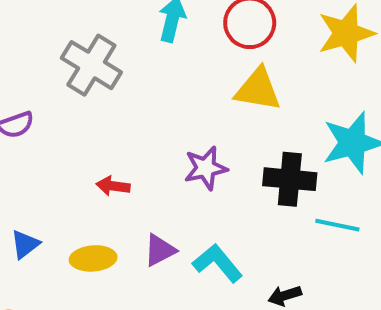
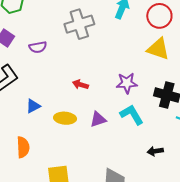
gray cross: (91, 65) -> (79, 24), turned 32
cyan L-shape: (218, 263) -> (132, 115), moved

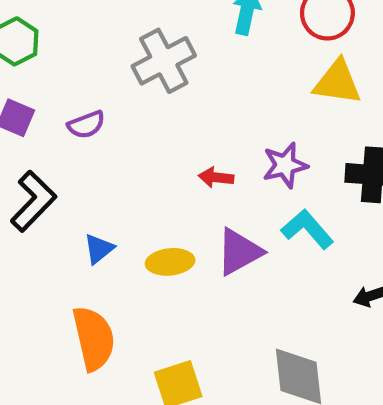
red arrow: (80, 85) -> (216, 177), moved
purple triangle: (98, 119) -> (239, 252), size x1.4
orange semicircle: (23, 147) -> (94, 338), size x1.4

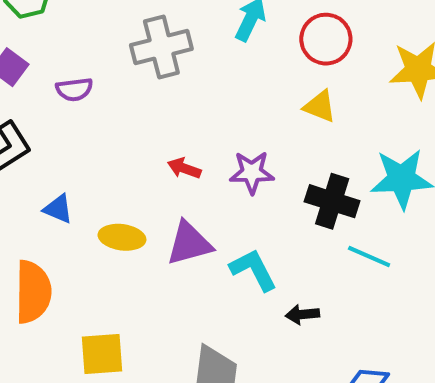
yellow triangle: (337, 82) -> (320, 106), size x0.7
cyan L-shape: (307, 229) -> (253, 270), moved
blue triangle: (99, 249) -> (58, 209), turned 48

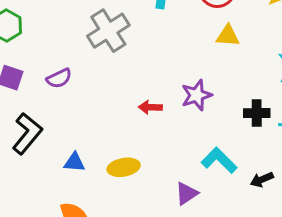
black cross: (332, 201) -> (257, 113), moved, size x0.7
purple triangle: (189, 243) -> (187, 194), moved, size x0.7

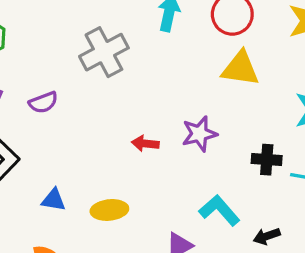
yellow triangle: (228, 36) -> (240, 69), size x1.4

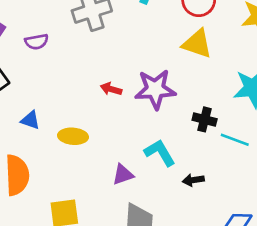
purple star: (199, 134) -> (155, 89), size x1.4

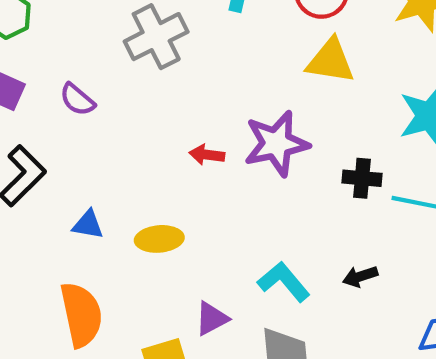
purple semicircle: (37, 42) -> (77, 100), turned 60
cyan L-shape: (160, 153) -> (284, 282), moved
purple triangle: (123, 175) -> (212, 319), moved

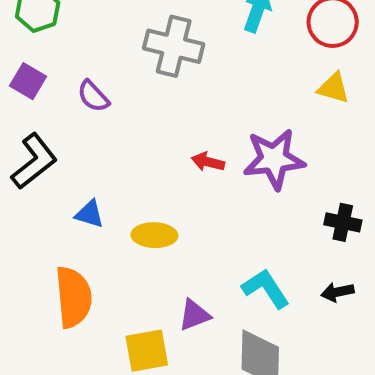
gray cross: (156, 37) -> (174, 46), turned 34
yellow triangle: (331, 61) -> (333, 88), size x0.7
black cross: (362, 178) -> (343, 222), moved

